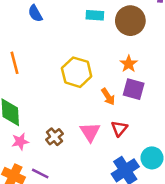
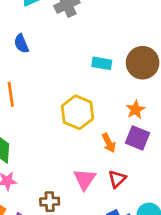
blue semicircle: (35, 13) -> (21, 44), moved
cyan rectangle: (95, 15) -> (102, 63), moved
brown cross: (54, 137) -> (50, 202), moved, turned 30

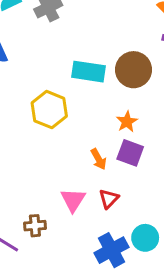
cyan rectangle: (102, 63) -> (88, 72), size x1.5
yellow hexagon: (77, 112) -> (49, 110), moved

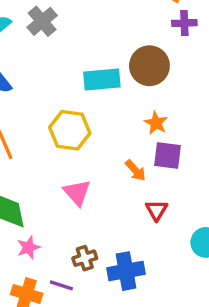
pink triangle: (73, 200) -> (77, 193), moved
blue cross: (111, 250) -> (126, 271), moved, turned 32

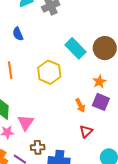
cyan rectangle: (102, 79) -> (75, 48), turned 35
pink triangle: (77, 193) -> (26, 123), moved

